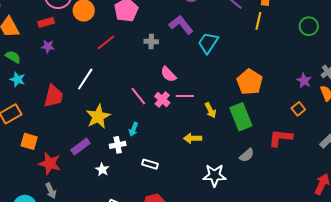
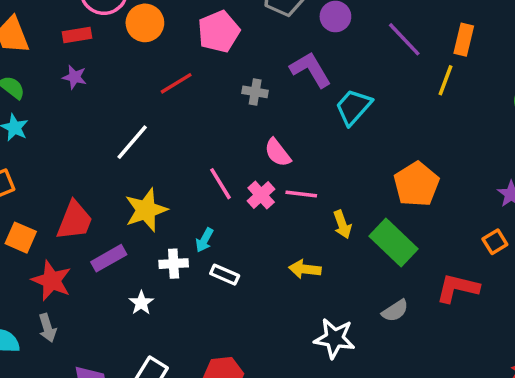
red trapezoid: (53, 96) -> (75, 221), moved
green rectangle: (241, 117) -> (393, 242), turned -32
white rectangle: (150, 164) -> (225, 275), moved

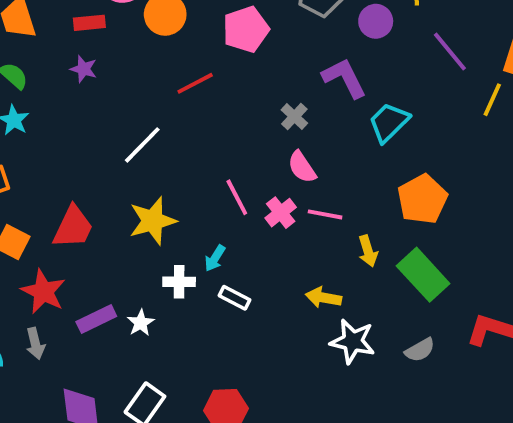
gray cross: (255, 92) -> (294, 116), moved, turned 30
orange pentagon: (417, 184) -> (422, 199), moved
purple rectangle: (109, 258) -> (96, 319), moved
white star: (335, 338) -> (353, 341), moved

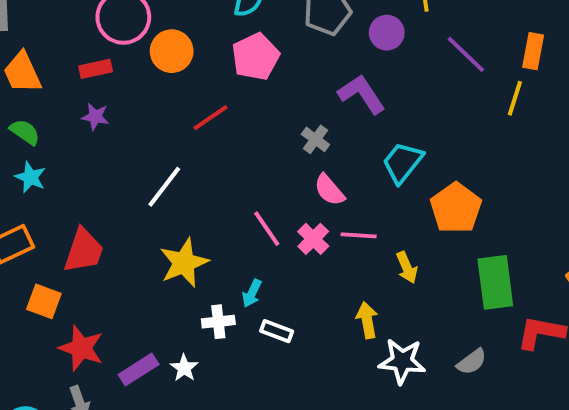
cyan trapezoid: (389, 122) -> (403, 162), moved
red trapezoid: (73, 227) -> (84, 251), moved
green rectangle: (423, 275) -> (495, 282), moved, turned 42
yellow arrow: (323, 298) -> (367, 320), turned 76

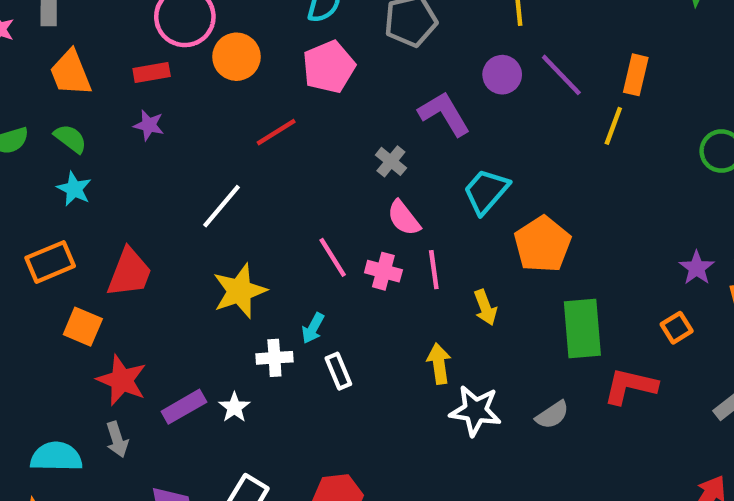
purple circle: (387, 33) -> (502, 75), moved
pink line: (359, 235) -> (434, 270), turned 76
pink cross: (313, 239) -> (383, 271), turned -32
white rectangle: (277, 331) -> (338, 371), turned 44

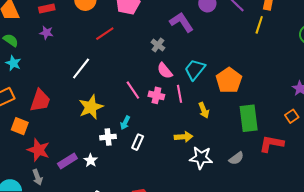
cyan trapezoid: (486, 191) -> (195, 70), moved
yellow arrow: (439, 364) -> (183, 137), turned 96
white rectangle: (338, 371) -> (138, 142), turned 49

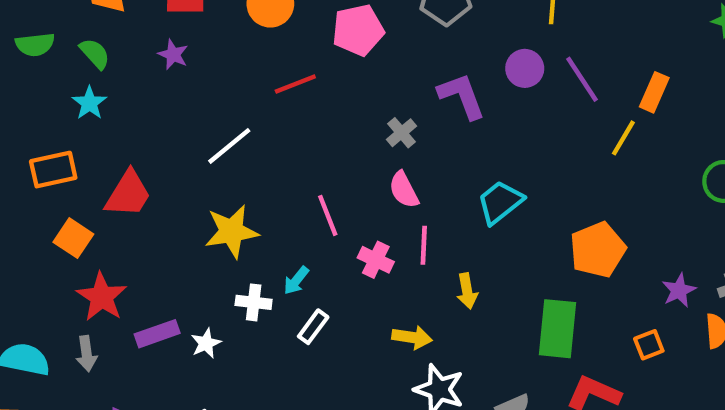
cyan trapezoid: (195, 70) -> (500, 202), moved
orange pentagon: (229, 80) -> (598, 250), moved
pink cross: (156, 95) -> (376, 260), moved

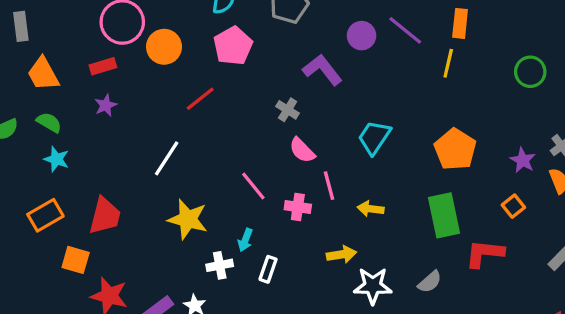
purple star: (173, 55) -> (106, 105), turned -30
yellow star: (232, 231) -> (188, 219), turned -30
yellow arrow: (467, 291) -> (371, 209), turned 125

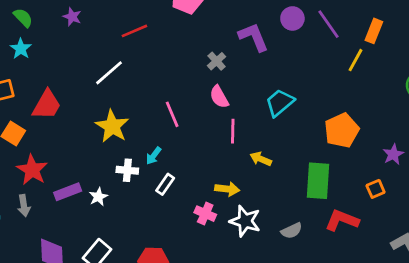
red line: (200, 99) -> (134, 31), moved
purple star: (106, 105) -> (72, 17), turned 30
pink cross: (298, 207) -> (205, 214), moved

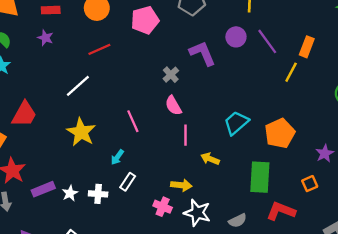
cyan trapezoid: (280, 103) -> (236, 123), moved
white cross: (127, 170) -> (98, 194), moved

